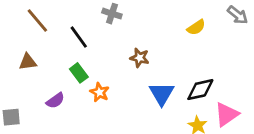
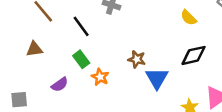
yellow semicircle: (196, 27) -> (189, 18), turned 78
brown star: (140, 58) -> (137, 59), moved
black diamond: (200, 90) -> (194, 55), moved

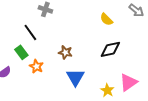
black line: (81, 26) -> (30, 32), moved
blue triangle: (157, 78) -> (75, 77), moved

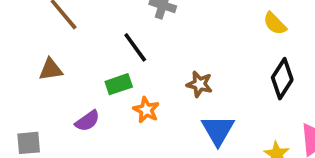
black diamond: (110, 49) -> (282, 79), turned -45
green rectangle: (21, 52) -> (119, 84), turned -72

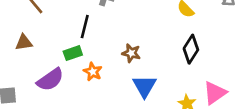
black line: (135, 47) -> (85, 27), turned 50
purple semicircle: (87, 121) -> (50, 80), size x1.5

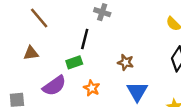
orange star: (93, 72) -> (92, 88), moved

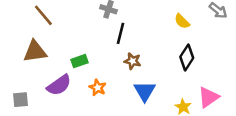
black line: (85, 39) -> (120, 33), moved
brown triangle: (31, 53) -> (35, 51), size x1.5

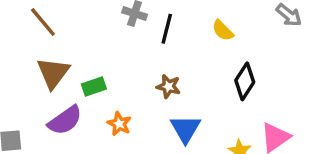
yellow semicircle: (182, 21) -> (223, 30), moved
black line: (120, 33) -> (167, 29), moved
brown triangle: (35, 51) -> (53, 73), moved, turned -45

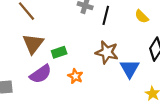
brown star: (168, 86) -> (107, 52), size x1.5
blue triangle: (185, 129) -> (130, 69), moved

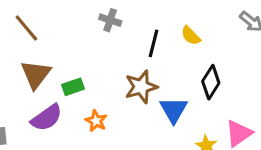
black line: (106, 15) -> (154, 43), moved
brown star: (107, 52) -> (141, 87), turned -30

